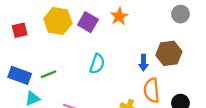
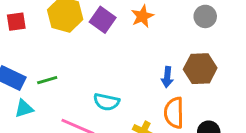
gray circle: (180, 14) -> (205, 16), moved
cyan semicircle: (97, 64) -> (106, 102), moved, turned 78

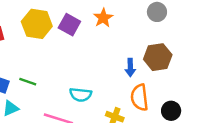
green line: (47, 80) -> (28, 82), turned 42

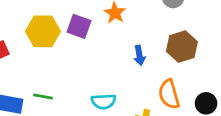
blue arrow: (130, 68) -> (139, 55), moved

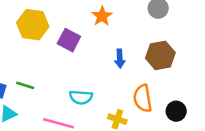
purple square: (79, 26) -> (69, 40), moved

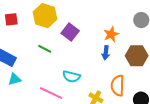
orange star: (102, 16) -> (111, 34), moved
green line: (25, 85) -> (45, 49), moved

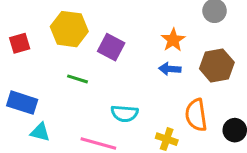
blue arrow: (106, 53) -> (170, 69), turned 96
cyan triangle: (15, 79) -> (40, 132), turned 40

